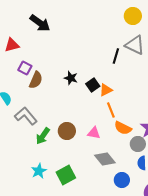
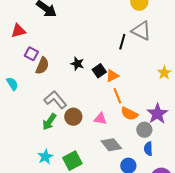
gray L-shape: (26, 116) -> (55, 100), moved

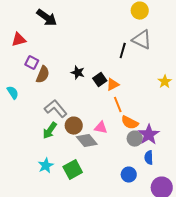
purple star: (157, 114) -> (149, 135), moved
gray circle: (144, 130) -> (135, 139), moved
gray diamond: (111, 145) -> (87, 141), moved

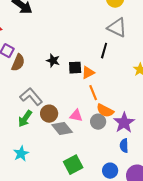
black line: (123, 51) -> (104, 51), moved
black square: (100, 80) -> (75, 68), turned 32
gray circle: (135, 139) -> (98, 122), moved
green square: (73, 170) -> (73, 165), moved
blue circle: (129, 175) -> (110, 171), moved

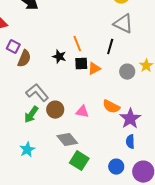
orange line: (93, 93) -> (77, 44), moved
gray circle: (98, 122) -> (127, 72), moved
gray diamond: (62, 129) -> (67, 140), moved
green square: (73, 165) -> (79, 161), turned -30

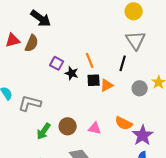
gray triangle: (123, 24) -> (136, 40), turned 30
purple square: (13, 47) -> (57, 63), moved
brown semicircle: (24, 59) -> (32, 43), moved
gray L-shape: (37, 93) -> (30, 103), moved, turned -35

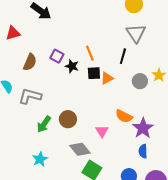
brown semicircle: (32, 43) -> (30, 62), moved
pink triangle: (95, 128) -> (102, 131), moved, turned 48

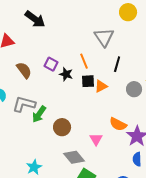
gray triangle: (136, 33) -> (104, 37), moved
brown semicircle: (30, 62) -> (24, 70), turned -60
green arrow: (44, 124) -> (39, 114), moved

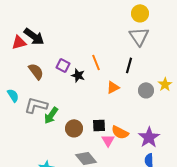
black arrow: (35, 19) -> (34, 36), moved
gray triangle: (104, 37) -> (139, 36), moved
black square: (88, 81) -> (99, 125), moved
orange semicircle: (118, 124) -> (120, 132), moved

